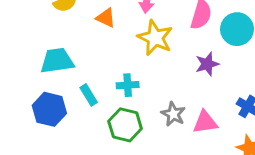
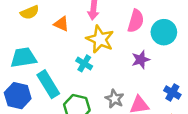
cyan cross: (128, 85) -> (84, 63), moved, turned 35
cyan rectangle: (89, 95) -> (48, 84), size x1.6

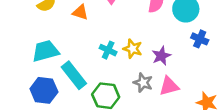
yellow star: (100, 39) -> (133, 49), moved, size x0.7
purple star: (141, 60) -> (161, 56), moved
blue cross: (172, 93) -> (200, 39), moved

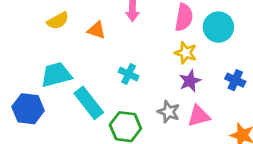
blue cross: (200, 39) -> (235, 80), moved
yellow star: (133, 49) -> (186, 53), moved
blue hexagon: (44, 90) -> (28, 109), moved

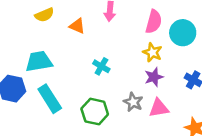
cyan rectangle: (89, 103) -> (50, 99), moved

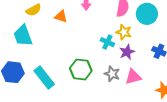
cyan trapezoid: (39, 61) -> (23, 36), moved, turned -95
cyan cross: (101, 66) -> (107, 42), moved
green hexagon: (95, 112) -> (81, 70), moved

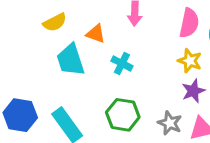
cyan trapezoid: (23, 36) -> (71, 60), moved
cyan cross: (107, 42) -> (122, 63), moved

